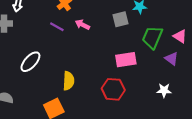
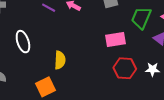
white ellipse: (30, 62) -> (23, 42), turned -60
red hexagon: (113, 89) -> (125, 68), moved

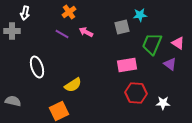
yellow semicircle: (60, 60) -> (73, 85), turned 54
white star: (152, 69) -> (163, 103), moved

